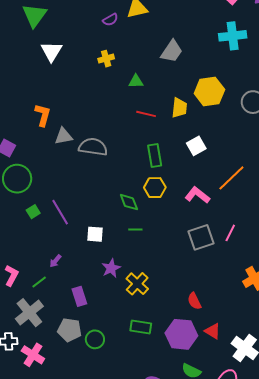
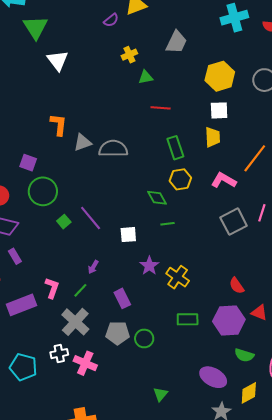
yellow cross: (106, 59) -> (129, 55), moved
yellow trapezoid: (179, 108) -> (213, 137), moved
white square: (196, 146) -> (219, 110), moved, turned 36

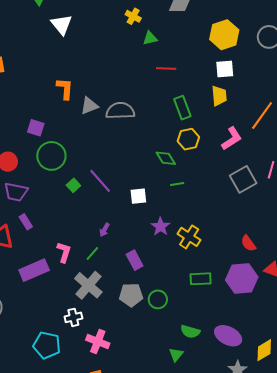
yellow cross: (129, 55) -> (133, 16), turned -35
pink L-shape: (224, 180) -> (232, 139), turned 120
green semicircle: (244, 355) -> (190, 332), moved
pink cross: (85, 363) -> (98, 342), moved
cyan pentagon: (23, 367) -> (47, 345), moved

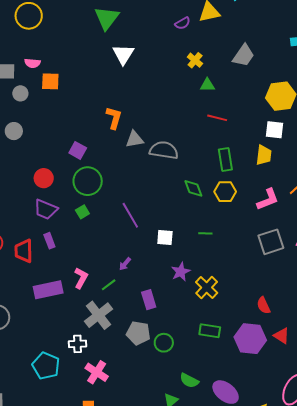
green diamond: (166, 158) -> (193, 188), moved
green square: (73, 185) -> (82, 212), moved

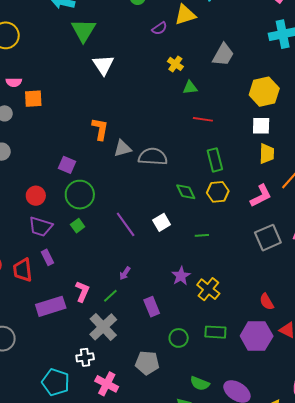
yellow trapezoid: (264, 155) -> (267, 154), moved
white square: (165, 238) -> (162, 222), moved, turned -30
gray pentagon: (138, 333) -> (147, 363), moved
green circle: (164, 343) -> (179, 338), moved

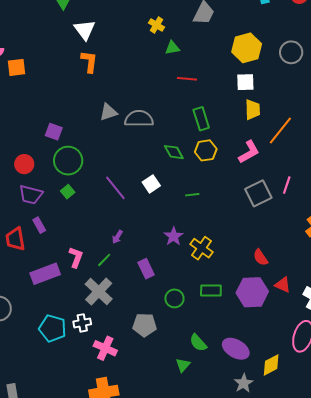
orange L-shape: (100, 129) -> (89, 62), moved
cyan pentagon: (56, 382) -> (53, 328), moved
green semicircle: (200, 383) -> (198, 343), turned 30

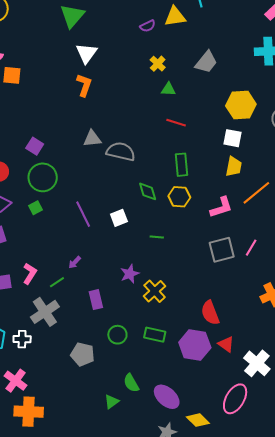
red semicircle: (260, 257) -> (210, 313), size x1.4
pink cross: (105, 348) -> (16, 381), moved
yellow diamond: (271, 365) -> (198, 420), turned 60

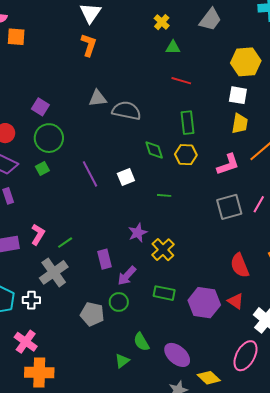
purple arrow: (75, 262) -> (127, 276), moved, size x1.5
red semicircle: (210, 313) -> (240, 265), moved
green circle: (117, 335) -> (119, 302), moved

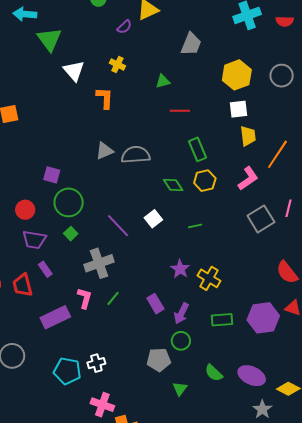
yellow cross: (162, 22) -> (117, 65), moved
orange L-shape: (89, 45) -> (105, 98), moved
gray cross: (54, 272) -> (99, 263), moved, turned 32
green triangle: (122, 361) -> (180, 389), moved

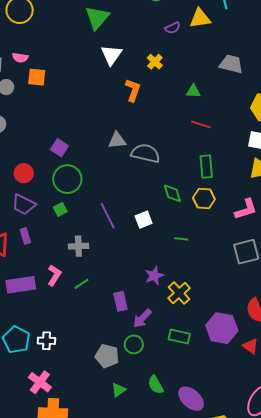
gray trapezoid: (191, 44) -> (231, 64), turned -115
gray cross: (99, 263) -> (78, 246), size x0.7
purple hexagon: (263, 318) -> (222, 328), moved

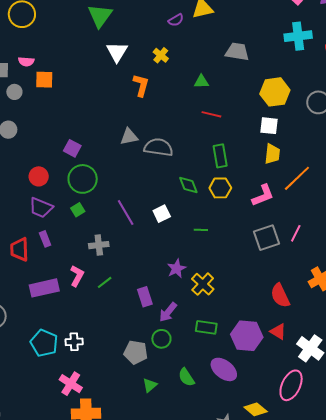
purple hexagon: (222, 328) -> (247, 336), moved
purple ellipse: (191, 399) -> (224, 369), moved

